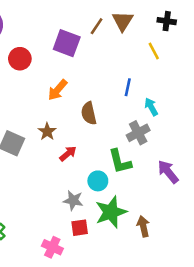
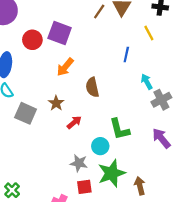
purple square: (67, 43) -> (60, 33), moved
blue line: (128, 87) -> (126, 55), moved
gray cross: (138, 133) -> (161, 100), moved

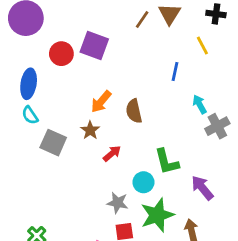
orange arrow: (65, 67) -> (101, 102), moved
purple arrow: (161, 138) -> (202, 188), moved

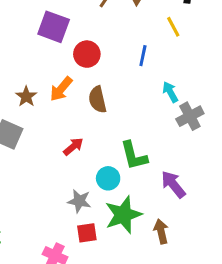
red circle: (61, 54) -> (87, 54), moved
brown star: (90, 130) -> (26, 96), moved

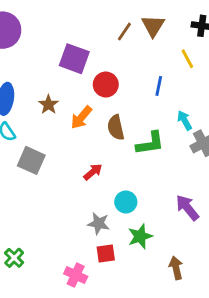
brown star: (26, 96) -> (48, 105), moved
green L-shape: (134, 156) -> (150, 143), moved, turned -84
green star: (123, 215) -> (140, 236), size x0.7
brown arrow: (161, 231) -> (176, 268), moved

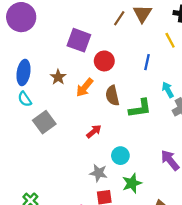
gray square: (31, 160) -> (44, 122), turned 30

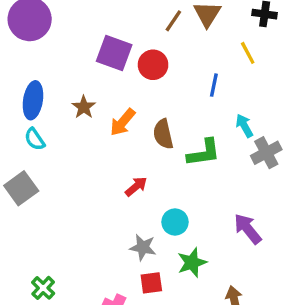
red circle: (104, 61) -> (153, 65), moved
gray square: (44, 122) -> (21, 188), moved

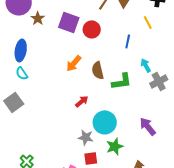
brown star: (84, 107) -> (38, 18), moved
cyan circle: (175, 222) -> (105, 122), size x1.5

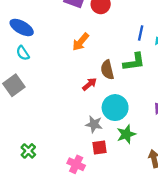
blue line: (128, 41) -> (141, 33), moved
blue ellipse: (21, 50) -> (22, 27), turned -70
brown semicircle: (98, 70) -> (107, 70), moved

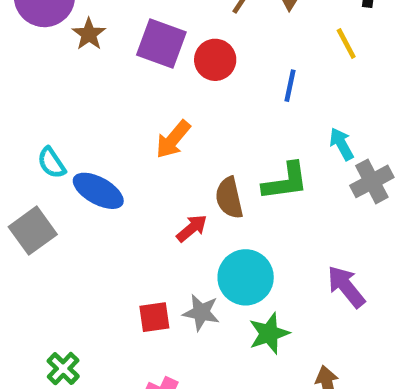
blue ellipse: (22, 27) -> (98, 191), moved
blue line: (141, 33) -> (290, 86), moved
red square: (99, 148) -> (154, 317), moved

